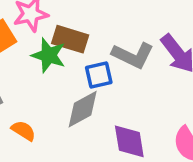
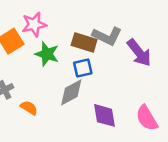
brown rectangle: (70, 39) -> (84, 42), moved
gray L-shape: (133, 55) -> (107, 36), moved

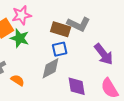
purple arrow: (139, 53) -> (104, 54), moved
green star: (47, 54) -> (20, 38), moved

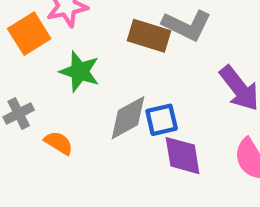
green star: (20, 38) -> (80, 71), moved
blue square: (60, 49) -> (162, 120), moved

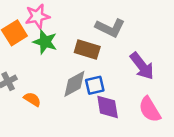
brown rectangle: (149, 36) -> (87, 49), moved
green star: (80, 71) -> (45, 42), moved

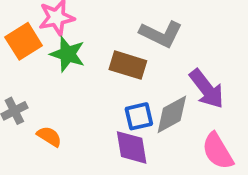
gray diamond: (74, 84) -> (172, 114), moved
purple diamond: (108, 107) -> (132, 147), moved

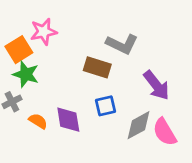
green star: (68, 54) -> (26, 74), moved
gray diamond: (172, 114) -> (138, 125), moved
purple diamond: (132, 147) -> (68, 120), moved

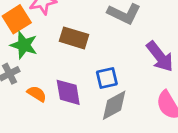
brown rectangle: (97, 67) -> (74, 38), moved
gray diamond: (138, 125) -> (114, 105), moved

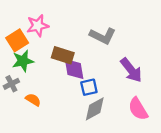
green star: (24, 45) -> (23, 61), turned -30
purple diamond: (68, 92) -> (74, 69), moved

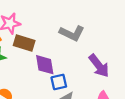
brown rectangle: (63, 55) -> (24, 43), moved

